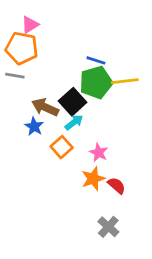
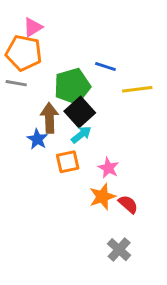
green pentagon: (96, 82) -> (72, 86), moved
brown arrow: (45, 107) -> (49, 118), turned 64
orange square: (62, 147) -> (68, 162), turned 30

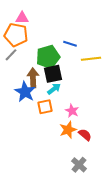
pink triangle: (33, 27) -> (22, 18), turned 32
gray line: (16, 83) -> (11, 55), turned -56
black square: (80, 112) -> (53, 74), turned 30
blue star: (37, 139) -> (25, 92), size x1.5

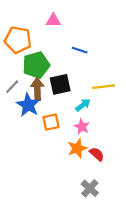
pink triangle: (22, 18) -> (53, 20), moved
gray line: (11, 55) -> (12, 87), moved
green pentagon: (48, 57) -> (36, 65), moved
yellow line: (91, 59) -> (104, 87), moved
cyan arrow: (54, 89) -> (83, 105), moved

